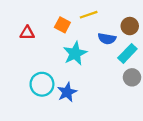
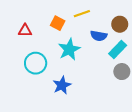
cyan circle: (42, 84) -> (36, 63), moved

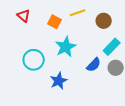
brown circle: (120, 24) -> (104, 21), moved
red triangle: (25, 31) -> (24, 16), moved, turned 40
blue semicircle: (99, 36) -> (94, 65), moved, turned -56

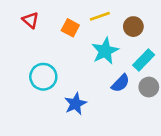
cyan star: (66, 47) -> (105, 51), moved

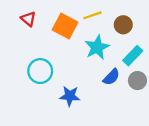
orange square: (70, 28) -> (65, 26), size x1.5
blue star: (75, 104) -> (70, 96), turned 30

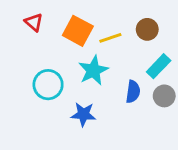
yellow line: (92, 15) -> (110, 38), moved
cyan star: (97, 47) -> (93, 70), moved
blue semicircle: (111, 77) -> (133, 92), turned -36

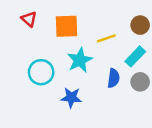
brown circle: (147, 29) -> (140, 25), moved
orange square: (78, 31) -> (66, 26), turned -30
yellow line: (110, 38) -> (106, 38), moved

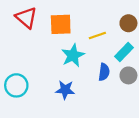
red triangle: (29, 19) -> (26, 18), size x1.5
cyan circle: (41, 72) -> (16, 85), moved

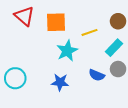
blue semicircle: (104, 72) -> (97, 75), moved, turned 105

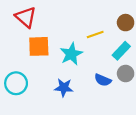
orange square: (56, 22) -> (39, 46), moved

